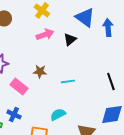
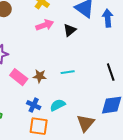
brown star: (40, 71) -> (40, 76), moved
blue cross: (14, 114) -> (34, 105), moved

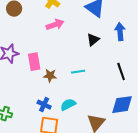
blue arrow: (108, 18) -> (120, 32), moved
black triangle: (70, 30) -> (93, 40), moved
pink rectangle: (19, 77) -> (34, 62), moved, turned 42

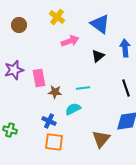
pink arrow: (55, 25) -> (70, 41), moved
cyan semicircle: (68, 105) -> (73, 109), moved

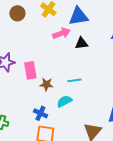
blue triangle: (100, 24) -> (78, 16), moved, turned -45
brown circle: (19, 25) -> (17, 13), moved
black triangle: (98, 56) -> (81, 43), moved, turned 32

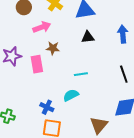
pink arrow: (61, 33) -> (42, 27), moved
brown star: (46, 84) -> (53, 48), moved

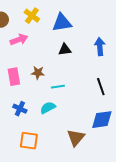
brown star: (53, 48) -> (38, 73), moved
blue cross: (47, 107) -> (20, 109), moved

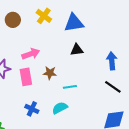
pink arrow: (19, 40) -> (31, 54), moved
blue arrow: (100, 47) -> (112, 61), moved
black line: (101, 87) -> (113, 87), turned -36

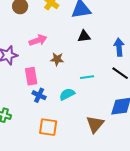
pink rectangle: (26, 77) -> (31, 76), moved
cyan line: (70, 87) -> (87, 77), moved

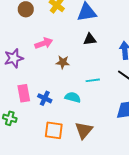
pink rectangle: (31, 76) -> (24, 93), moved
cyan semicircle: (67, 94) -> (73, 97), turned 42
brown triangle: (95, 124) -> (84, 130), moved

